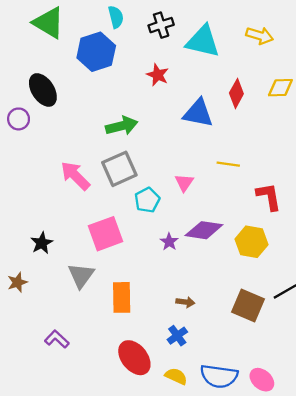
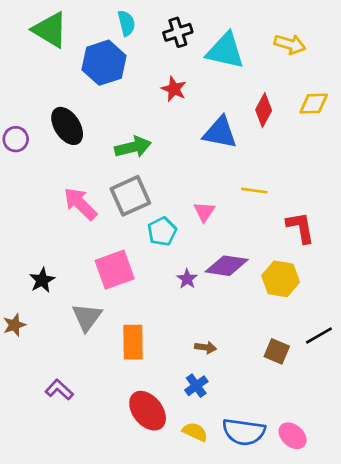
black ellipse: (43, 90) -> (67, 126), moved
brown square: (248, 306) -> (277, 351), size x0.7

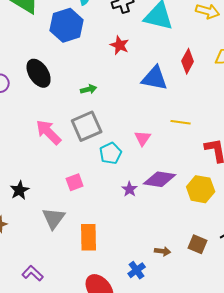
green arrow: (133, 147) -> (89, 89), size x0.6
pink square: (115, 270) -> (75, 182), size x0.6
brown arrow: (206, 347) -> (163, 251), moved

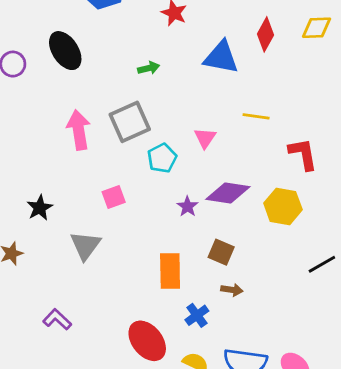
green arrow: (89, 89) -> (149, 68), moved
pink arrow: (49, 132) -> (79, 130), turned 36
orange rectangle: (89, 237) -> (170, 271), moved
brown square: (198, 244) -> (221, 252), moved

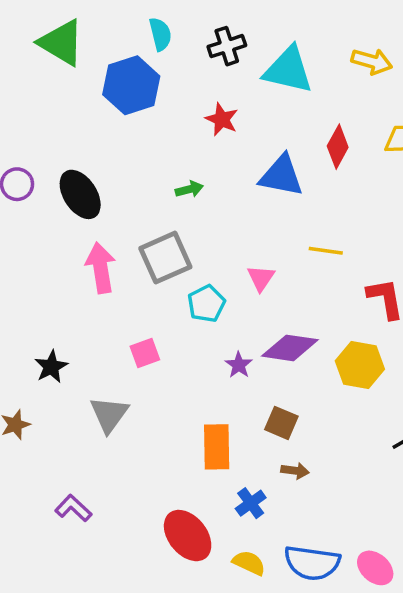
black ellipse: (65, 51) -> (80, 194), moved

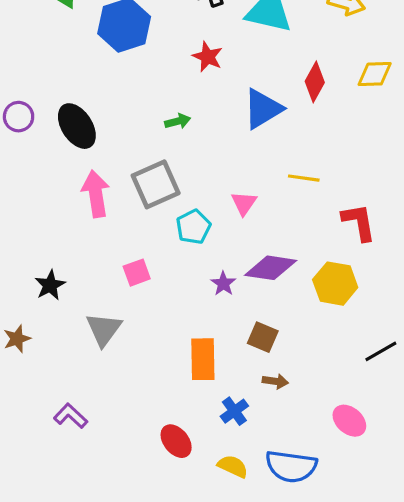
blue triangle: (281, 176) -> (263, 109), turned -42
red ellipse: (188, 536) -> (176, 441), size x0.7
pink ellipse: (375, 568) -> (349, 421), moved

